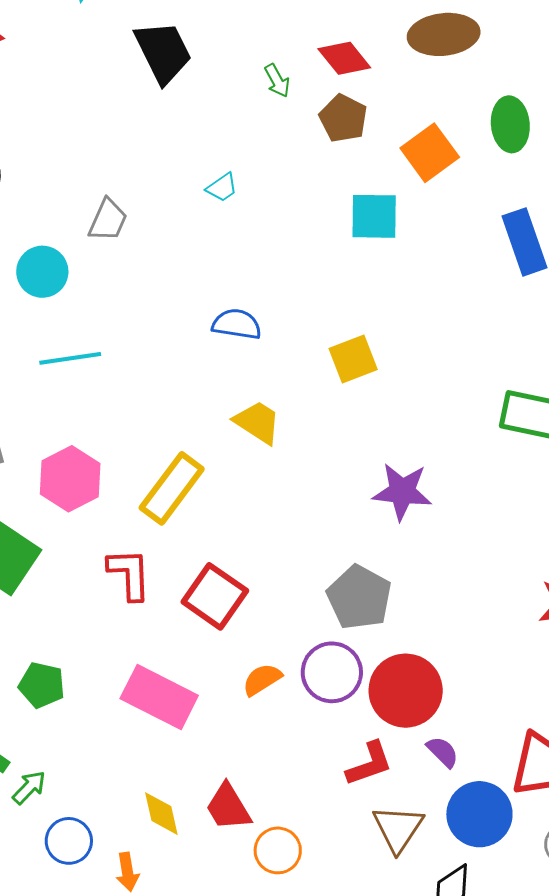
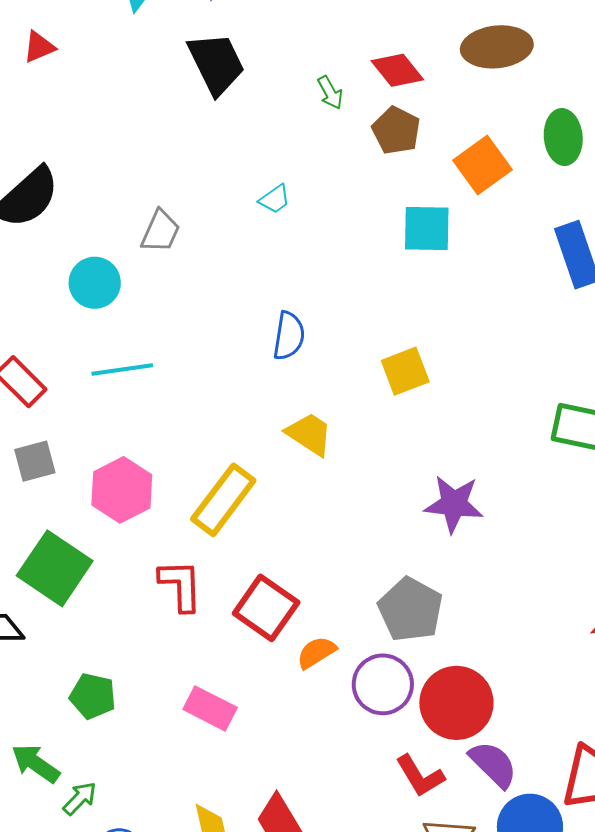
blue semicircle: (237, 324) -> (289, 336), turned 90
orange semicircle: (262, 680) -> (316, 652), moved
pink rectangle: (159, 697) -> (210, 708), size x0.7
purple semicircle: (443, 752) -> (493, 764), size x1.5
red L-shape: (369, 764) -> (420, 776), turned 78

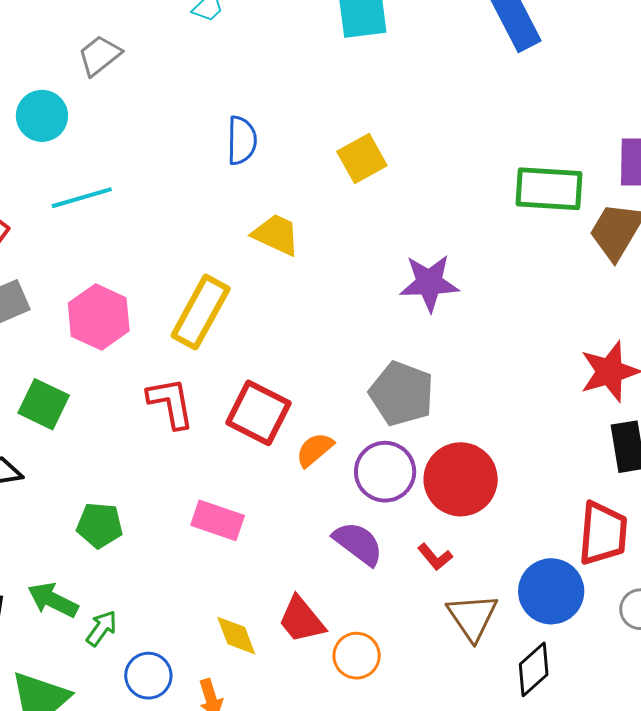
gray trapezoid: (160, 231) -> (100, 55), turned -144
green square: (55, 568) -> (44, 404), size x0.7
purple semicircle: (493, 764) -> (358, 543), moved
red L-shape: (420, 776) -> (435, 557), size x0.7

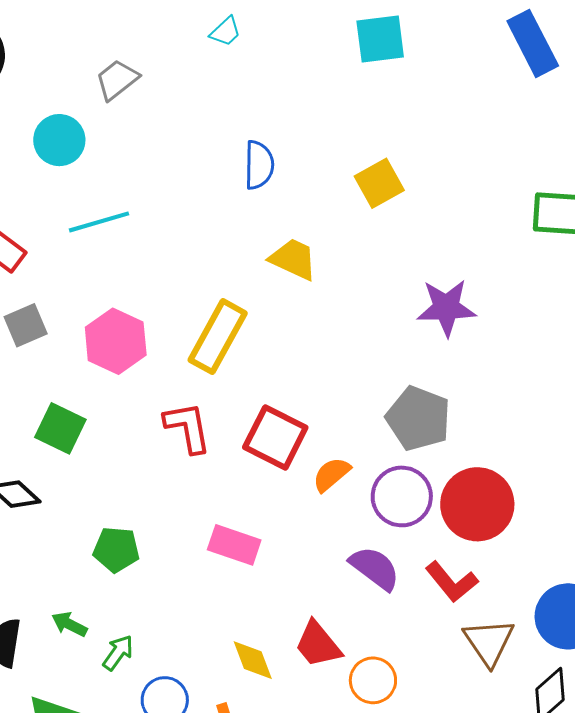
red L-shape: (435, 557) -> (452, 582), size x1.5
green arrow: (53, 600) -> (69, 624), size x0.7

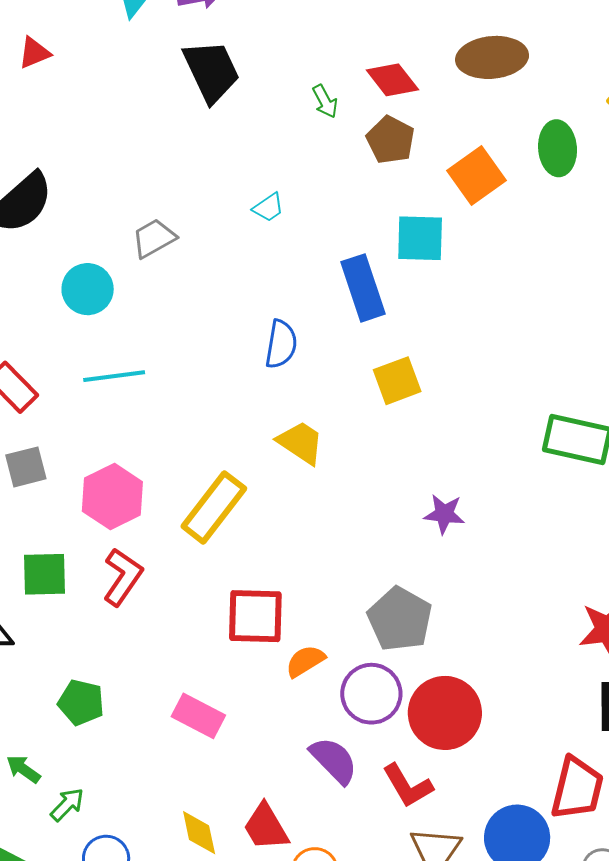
blue rectangle: (533, 43) -> (363, 288), moved
purple star: (446, 308) -> (444, 514), size x0.7
red L-shape: (188, 427) -> (123, 577), moved, turned 36
green square: (60, 428) -> (44, 574), turned -36
red square: (275, 437) -> (255, 616), turned -34

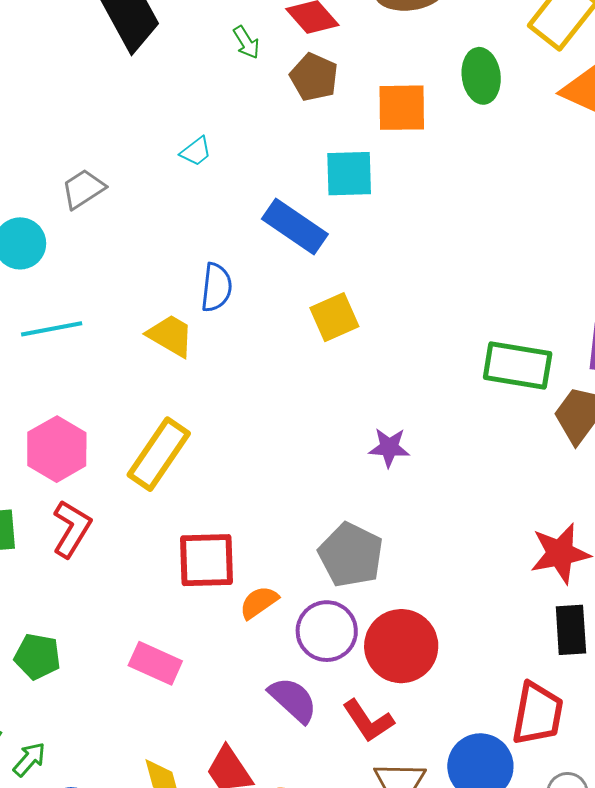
orange square: (476, 175) -> (402, 108), turned 38
blue rectangle: (363, 288) -> (295, 226), turned -34
yellow trapezoid: (301, 443) -> (170, 336), moved

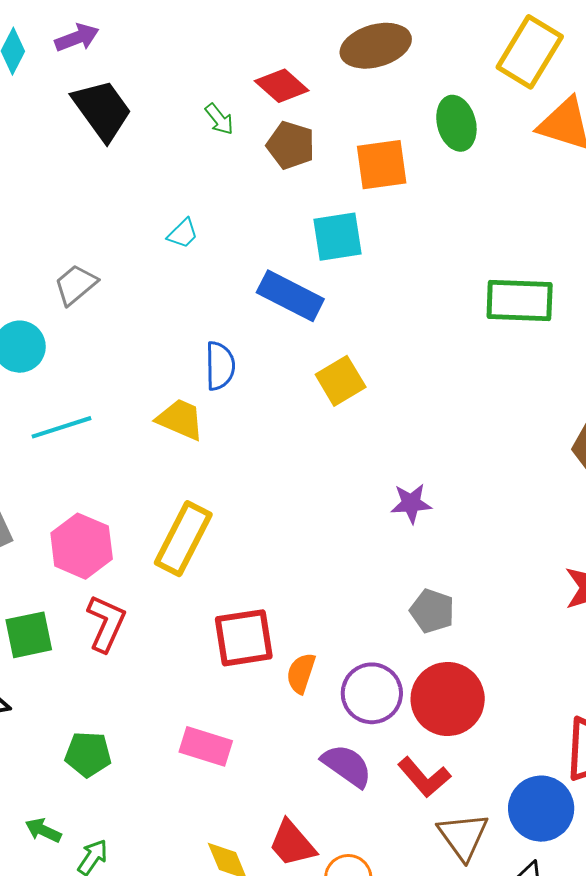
green rectangle: (518, 366) -> (520, 301), moved
gray pentagon: (351, 555) -> (432, 611), moved, size x0.7
orange semicircle: (259, 602) -> (301, 673), turned -30

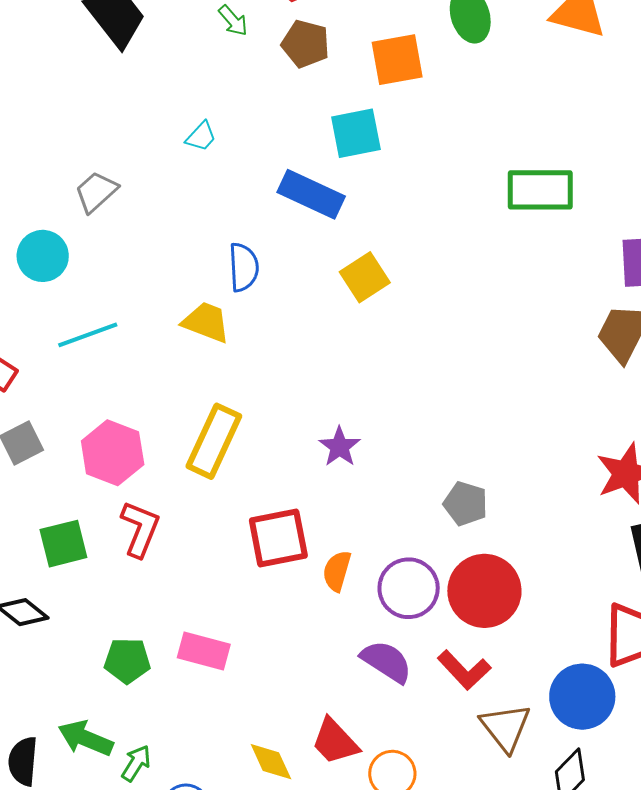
purple star: (411, 503) -> (340, 447), moved, turned -30
pink rectangle: (206, 746) -> (204, 651), moved
green arrow: (43, 830) -> (86, 738), size x1.5

